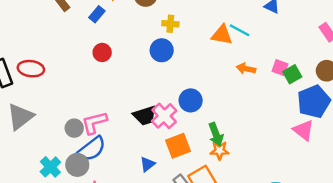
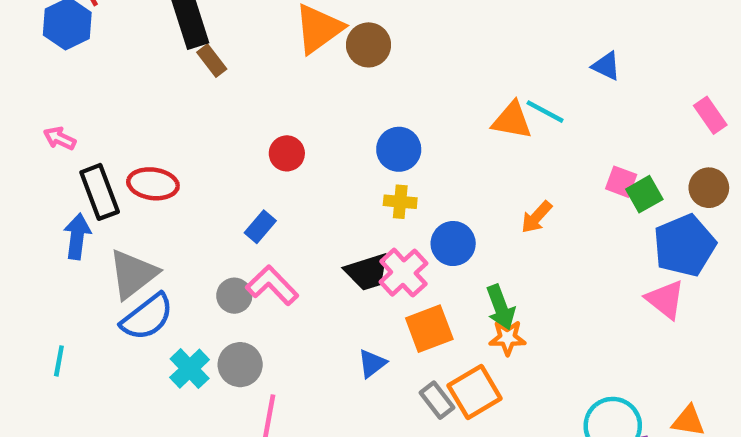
blue rectangle: (97, 14) -> (260, 227), moved
yellow cross: (170, 24) -> (400, 202), moved
orange arrow: (246, 69) -> (536, 217), moved, turned -60
pink L-shape: (94, 123) -> (272, 285), turned 60
blue semicircle: (92, 149) -> (147, 317), moved

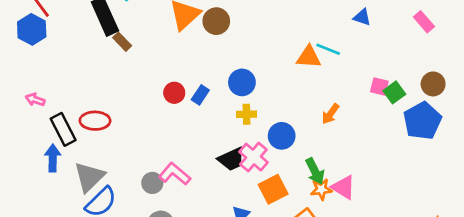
pink rectangle: (710, 115) -> (424, 22), moved
blue rectangle: (260, 227) -> (200, 95), moved
pink triangle: (665, 299) -> (343, 187), moved

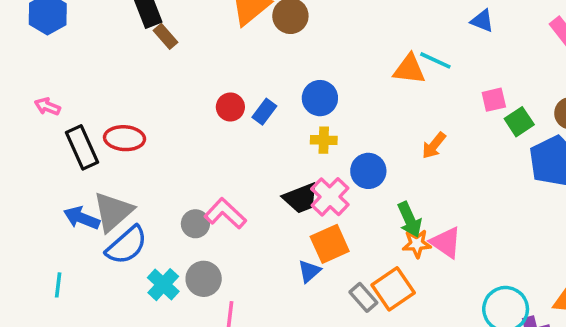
pink square: (379, 86) -> (494, 100), moved, turned -30
blue arrow: (53, 158) -> (82, 218), moved, turned -72
orange square: (273, 189) -> (330, 244), moved

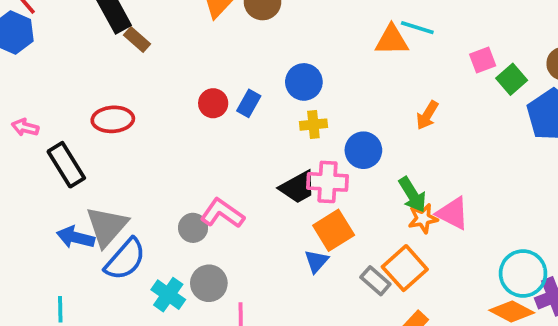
red ellipse: (125, 138) -> (113, 119), moved
pink cross: (330, 197) -> (328, 182), turned -33

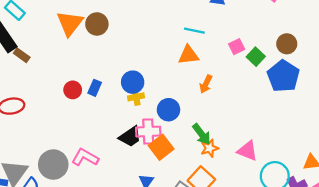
orange triangle: (392, 40) -> (189, 55), moved
blue circle: (304, 82) -> (133, 82), moved
pink triangle: (453, 213) -> (248, 151), moved
gray circle: (193, 228) -> (53, 165), moved, size x1.6
orange square: (334, 230) -> (161, 147), moved

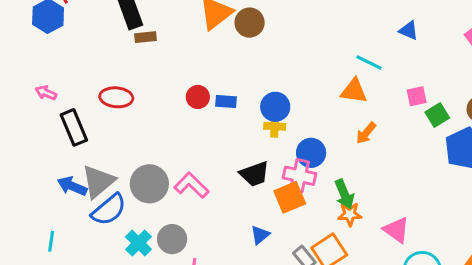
brown rectangle: (22, 55) -> (145, 37), turned -56
blue rectangle: (95, 88) -> (226, 102), turned 56
pink cross: (148, 132) -> (300, 176), moved

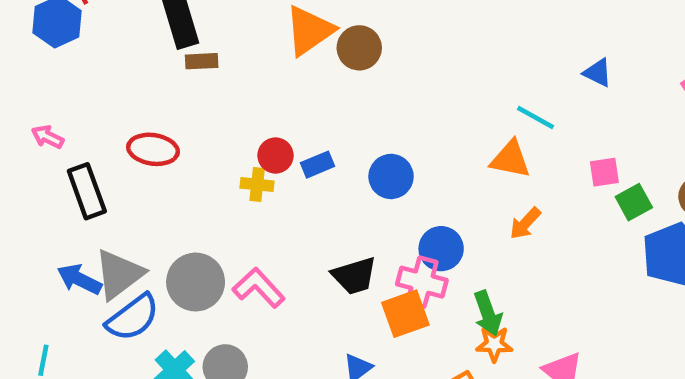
blue rectangle: (226, 102) -> (317, 165), turned -30
yellow cross: (275, 126) -> (257, 185), moved

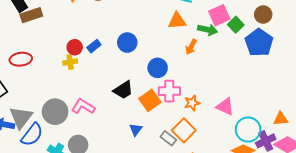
brown rectangle: (202, 61) -> (31, 15), size x1.5
pink square: (604, 172) -> (219, 15), size x1.5
pink cross: (422, 282) -> (169, 91), moved
green arrow: (488, 313) -> (208, 30), moved, turned -42

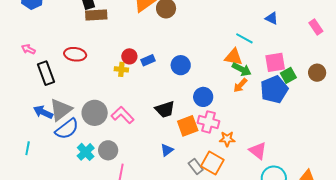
green arrow: (208, 30) -> (242, 69), moved
blue pentagon: (259, 43) -> (274, 89), moved
orange square: (184, 130) -> (212, 163), turned -30

